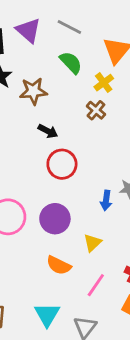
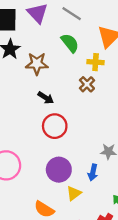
yellow cross: (104, 83) -> (96, 62), turned 35
blue arrow: (106, 200) -> (93, 172), moved
purple circle: (55, 219) -> (59, 170), moved

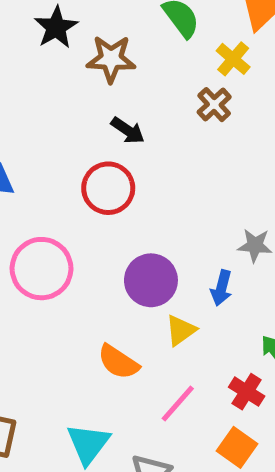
yellow cross: (96, 62) -> (233, 59), turned 35
red circle: (55, 126) -> (108, 188), moved

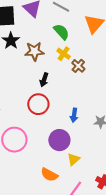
yellow cross: (233, 59) -> (64, 54), moved
black arrow: (128, 130) -> (44, 80), turned 80
blue arrow: (221, 288) -> (74, 115), moved

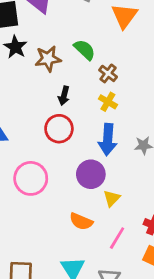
green semicircle: (61, 32) -> (85, 50), moved
yellow cross: (64, 54) -> (108, 102), moved
blue arrow: (74, 115) -> (108, 140), size x1.6

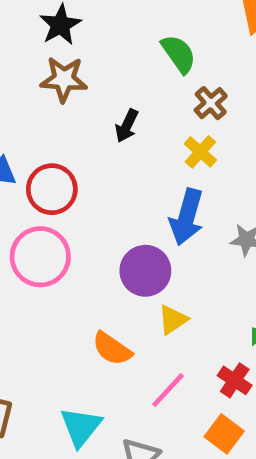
brown star: (48, 59) -> (64, 79), moved
red circle: (59, 129) -> (52, 189), moved

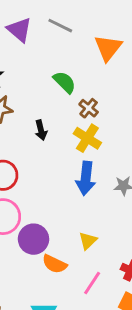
black arrow: (127, 126) -> (41, 130), turned -30
yellow cross: (200, 152) -> (87, 138), size x1.4
purple circle: (145, 271) -> (34, 239), moved

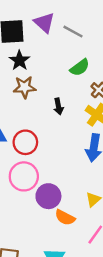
gray line: (60, 26) -> (73, 32), moved
green semicircle: (65, 82) -> (80, 68), turned 96

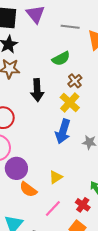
gray line: (73, 32) -> (70, 27), moved, turned -30
black arrow: (58, 106) -> (37, 90), size x1.5

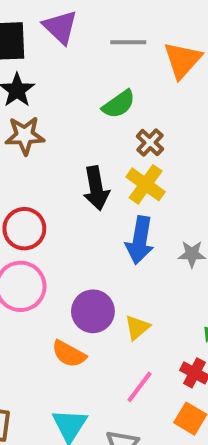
black arrow: (37, 90) -> (96, 188), moved
purple circle: (16, 168) -> (93, 311), moved
orange semicircle: (28, 189) -> (69, 354), moved

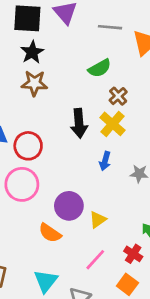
blue arrow: (140, 240) -> (105, 161), size x0.6

